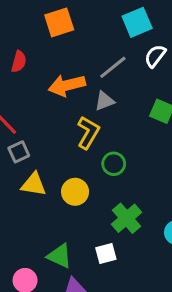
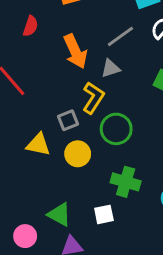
orange arrow: (67, 85) -> (75, 51), turned -104
gray square: (19, 152) -> (68, 120), moved
green circle: (114, 164) -> (116, 129), size x1.4
green cross: (127, 218) -> (126, 182), turned -36

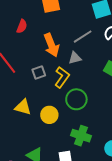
gray square: (68, 120) -> (39, 73), moved

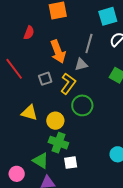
gray line: (83, 37) -> (89, 43), turned -42
green cross: (81, 136) -> (58, 143), moved

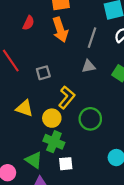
orange arrow: (58, 52) -> (60, 30), moved
gray triangle: (81, 64) -> (88, 66), moved
yellow L-shape: (68, 84) -> (67, 97), moved
green circle: (82, 105) -> (90, 119), moved

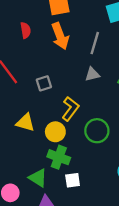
red semicircle: (28, 23) -> (26, 30), turned -32

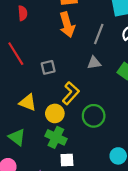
red semicircle: (26, 30) -> (23, 13), moved
green triangle: (38, 178) -> (17, 137), moved

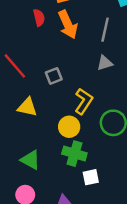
red semicircle: (23, 13) -> (39, 18), moved
yellow triangle: (28, 102) -> (27, 107), moved

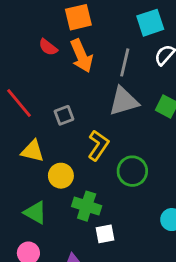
red semicircle: (39, 18) -> (48, 47), turned 140
gray triangle: (105, 63) -> (124, 101), size x1.6
yellow circle: (69, 127) -> (61, 176), moved

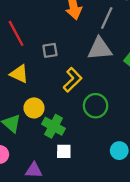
yellow circle: (61, 176) -> (34, 108), moved

